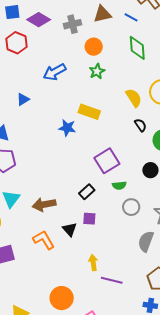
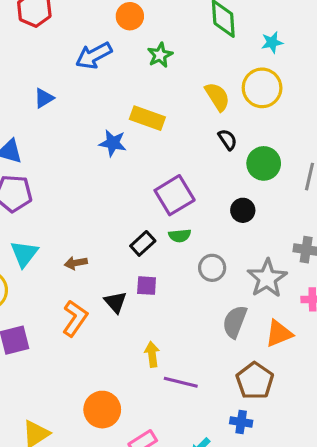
orange circle: (94, 47) -> (130, 16), moved
green semicircle: (119, 185) -> (180, 236), moved
brown arrow: (44, 205) -> (76, 263), size x0.6
orange L-shape: (44, 240) -> (75, 318), turned 65

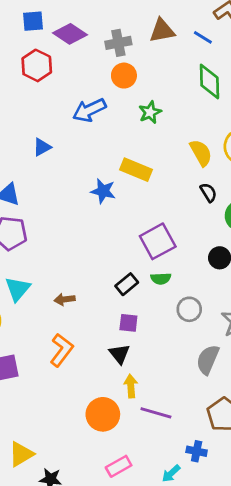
black triangle: (115, 302) -> (119, 354), moved
orange circle: (102, 410) -> (103, 414), moved
blue cross: (241, 422) -> (197, 451), moved

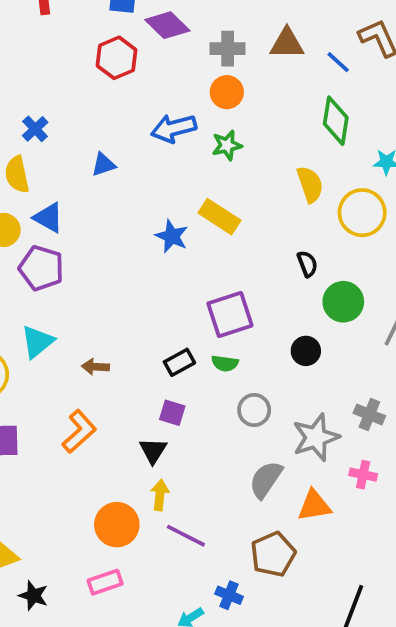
green star: (150, 112) -> (227, 145), moved
yellow semicircle: (201, 153) -> (310, 184), moved
pink rectangle: (119, 466) -> (105, 582), moved

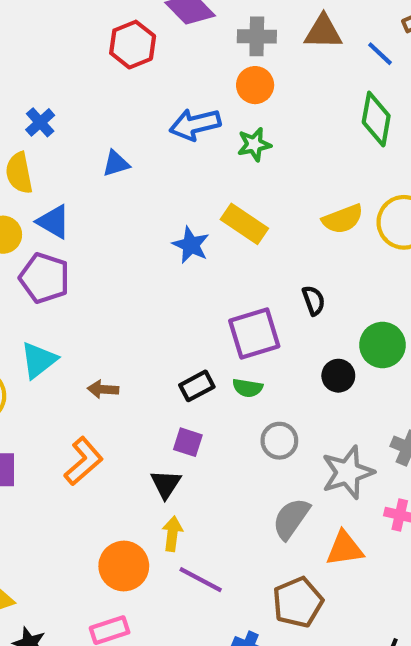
yellow semicircle: (310, 184) -> (343, 219), moved, turned 87
black semicircle: (307, 264) -> (314, 300), moved
green circle: (343, 302) -> (382, 345), moved

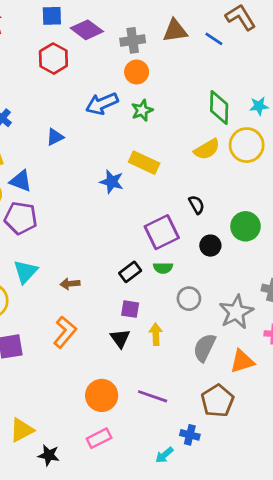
green diamond: (376, 119) -> (219, 108), moved
black circle: (338, 376) -> (210, 246), moved
yellow arrow: (172, 534) -> (156, 334), moved

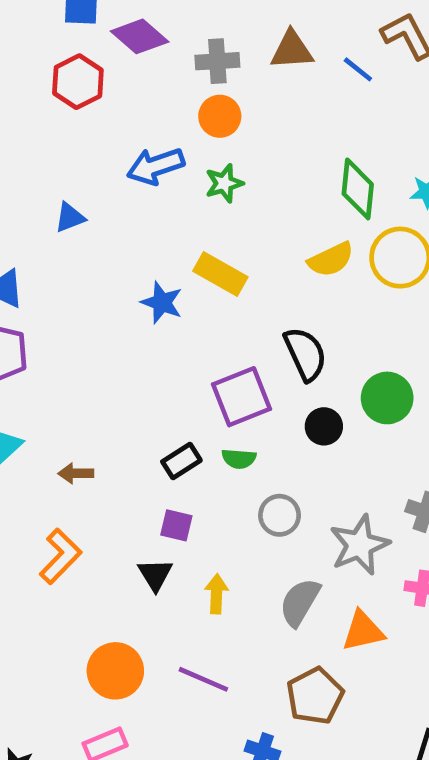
black semicircle: (196, 205) -> (305, 354), size x1.6
yellow arrow: (156, 334) -> (217, 594), moved

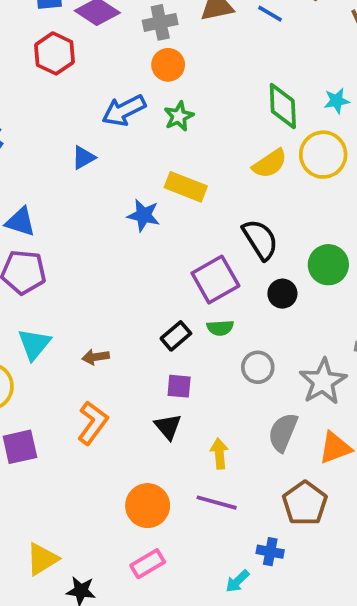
blue triangle: (70, 217) -> (83, 157), moved
yellow arrow: (217, 594) -> (219, 454), moved

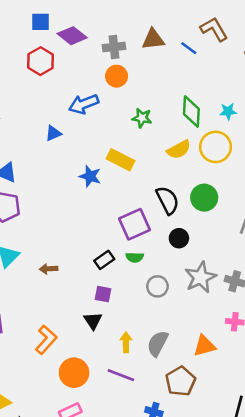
green star: (179, 116) -> (142, 118), moved, turned 30
green circle: (328, 265) -> (204, 198), moved
gray star: (323, 381) -> (201, 277), moved
orange L-shape: (93, 423) -> (46, 340), moved
gray semicircle: (283, 432) -> (158, 343), moved

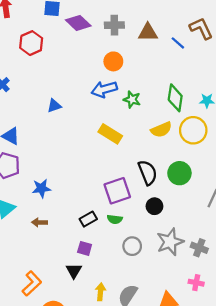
gray cross: (114, 47) -> (114, 25), moved
red hexagon: (41, 61) -> (31, 43), moved
blue arrow: (84, 104) -> (104, 89), moved
blue star: (90, 176) -> (41, 188), moved, turned -30

